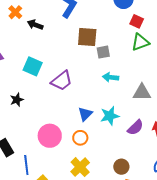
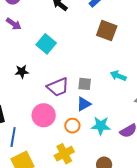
gray square: (103, 52) -> (85, 84), moved
purple trapezoid: (62, 81) -> (58, 87), moved
cyan star: (110, 116) -> (101, 126), moved

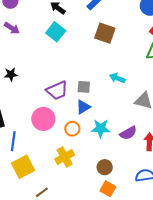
cyan square: (46, 44) -> (56, 32), moved
black star: (22, 72) -> (11, 74), moved

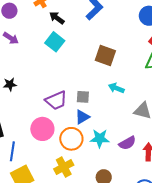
brown square: (105, 33) -> (105, 55), moved
orange circle: (72, 129) -> (71, 139), size x1.5

